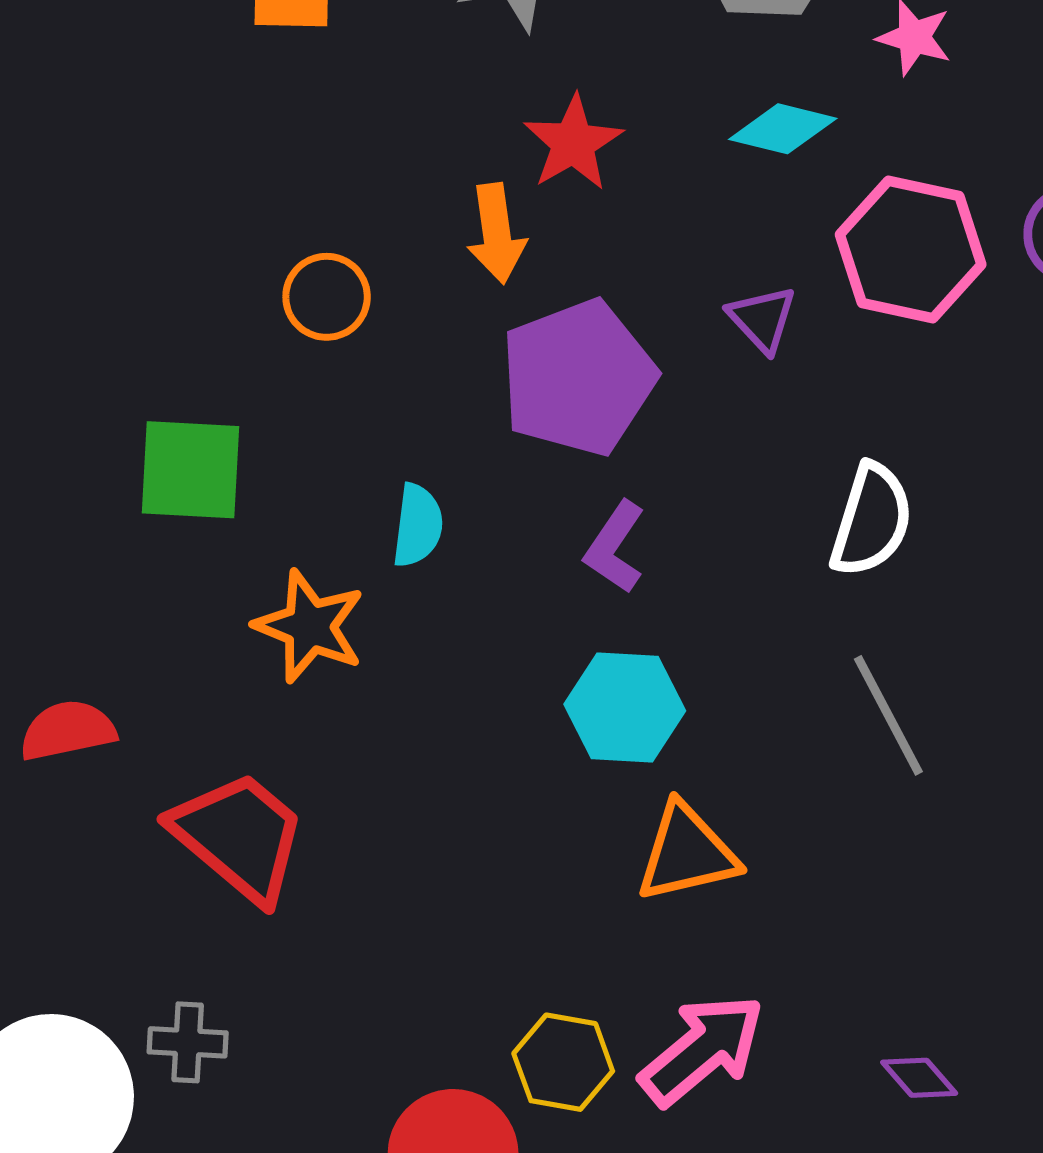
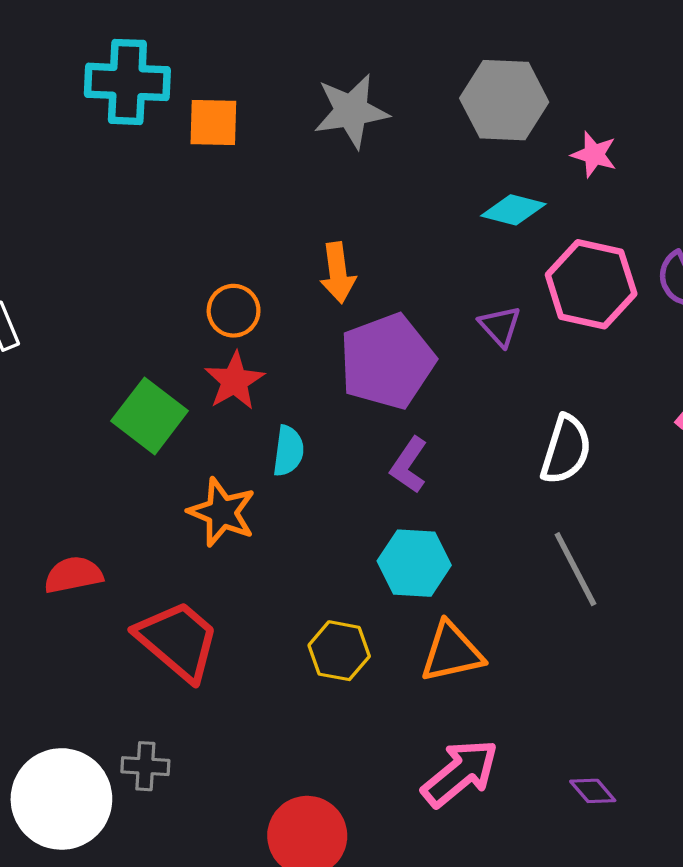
red star: (573, 143) -> (234, 381), moved
green square: (190, 470) -> (150, 416), turned 34
yellow hexagon: (563, 1062) -> (339, 651), moved

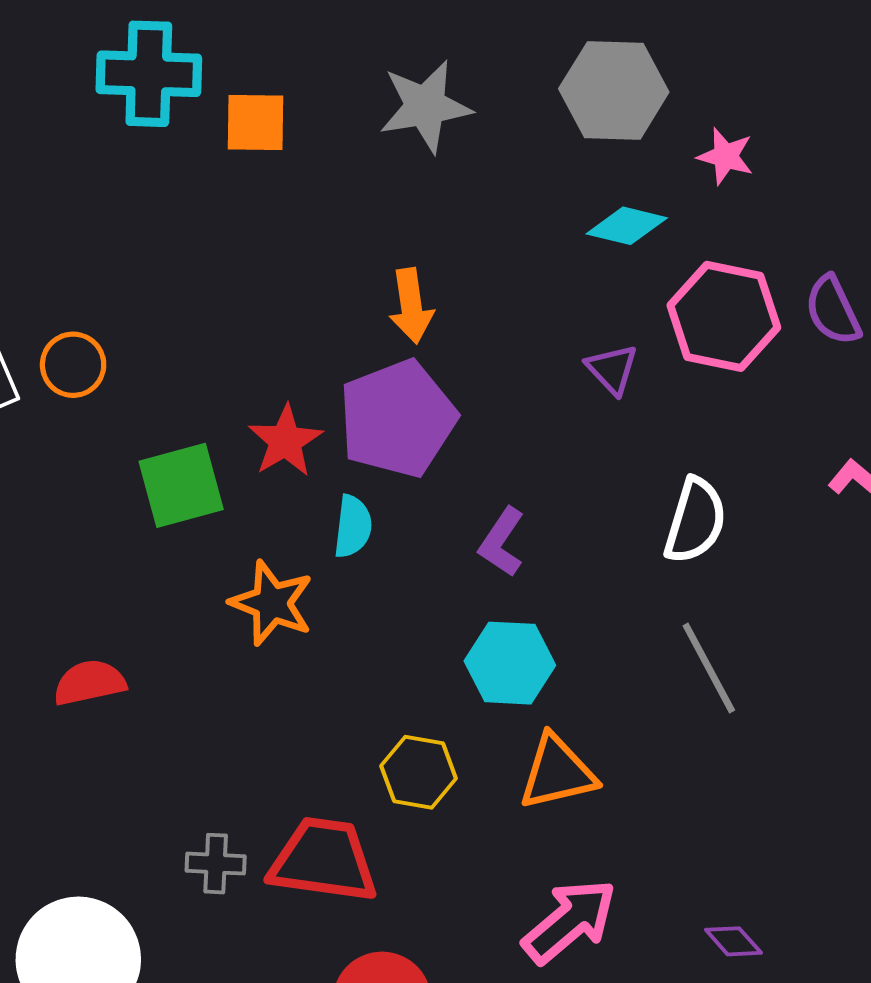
orange circle: (234, 311) -> (73, 365), moved
purple pentagon: (387, 361) -> (397, 419), moved
green square: (150, 416) -> (181, 485), turned 38
red trapezoid: (178, 640) -> (323, 860), moved, turned -32
gray cross: (145, 766) -> (216, 864), moved

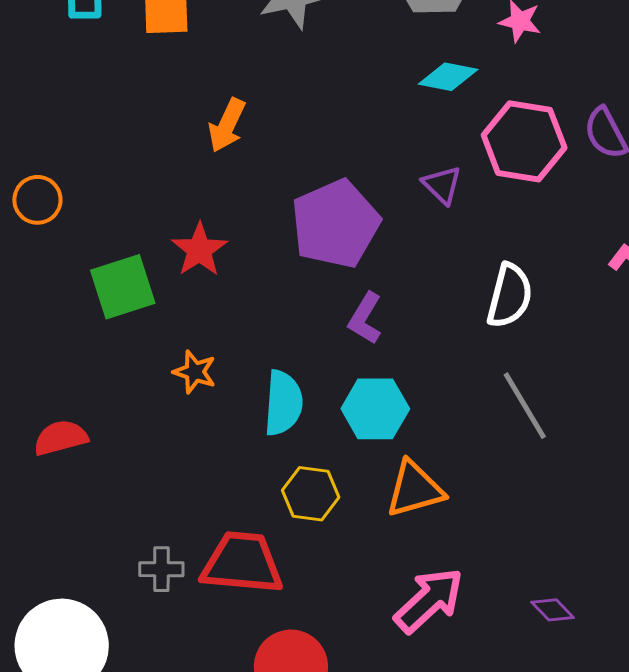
orange arrow: (411, 306) -> (227, 125), moved, turned 36
purple pentagon: (397, 419) -> (335, 224), moved
cyan semicircle: (353, 526) -> (283, 403), moved, size x1.4
orange star: (272, 603) -> (195, 372), size x0.7

